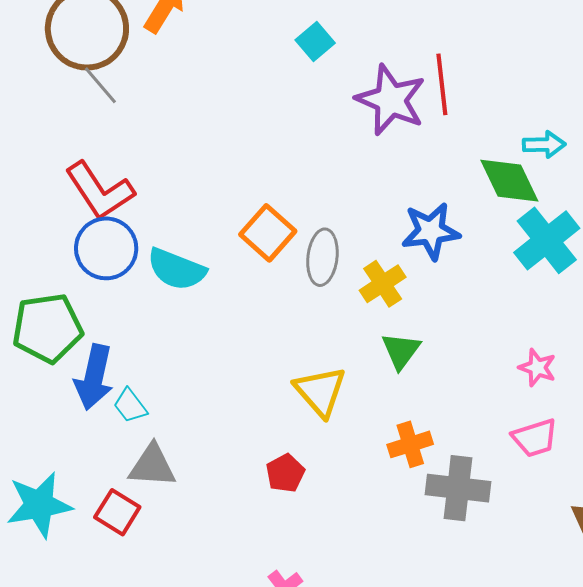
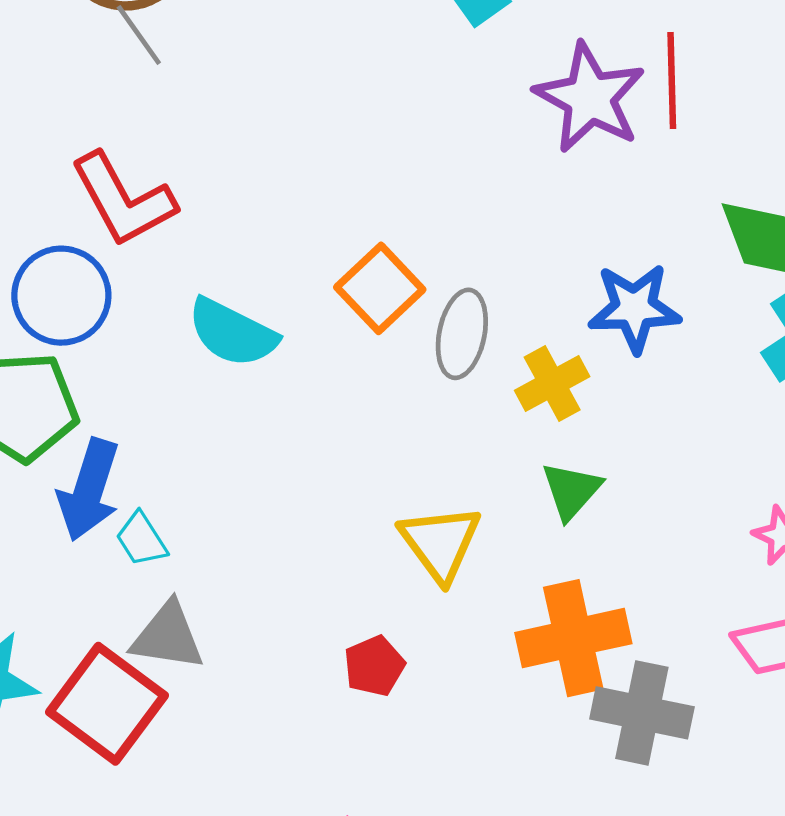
blue circle: (106, 248) -> (61, 296), moved
orange cross: (410, 444) -> (573, 638), size x1.6
red square: (117, 512) -> (107, 704), size x1.6

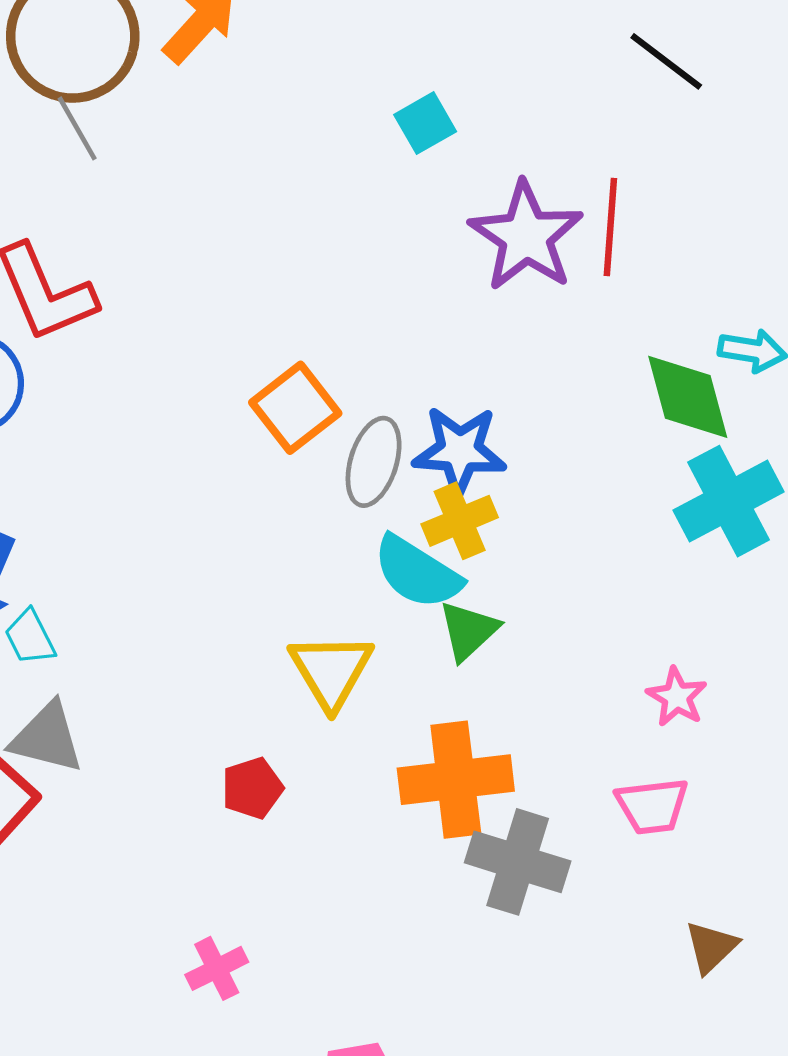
blue star: (634, 308) -> (460, 451), moved
cyan semicircle: (232, 333) -> (417, 572), moved

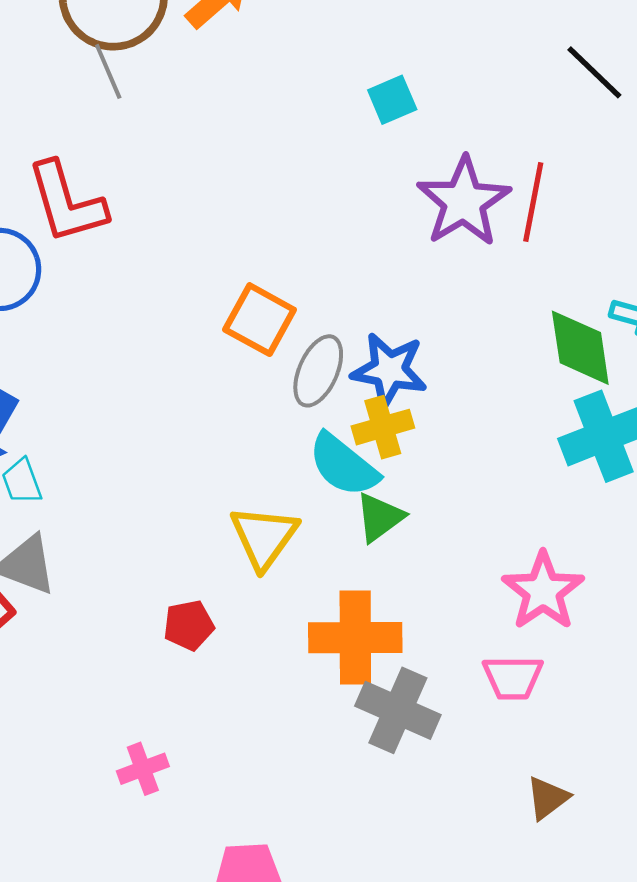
orange square: (295, 408) -> (260, 320), turned -30
pink star: (677, 697) -> (543, 591), size x1.6

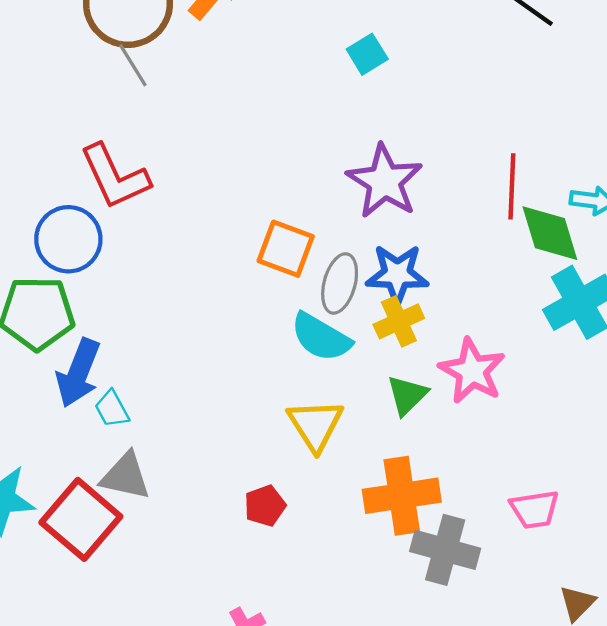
purple star: (464, 202) -> (385, 181), moved
red line: (533, 202) -> (512, 186), moved
cyan semicircle: (343, 465) -> (321, 337), moved
pink star: (543, 591) -> (472, 371), moved

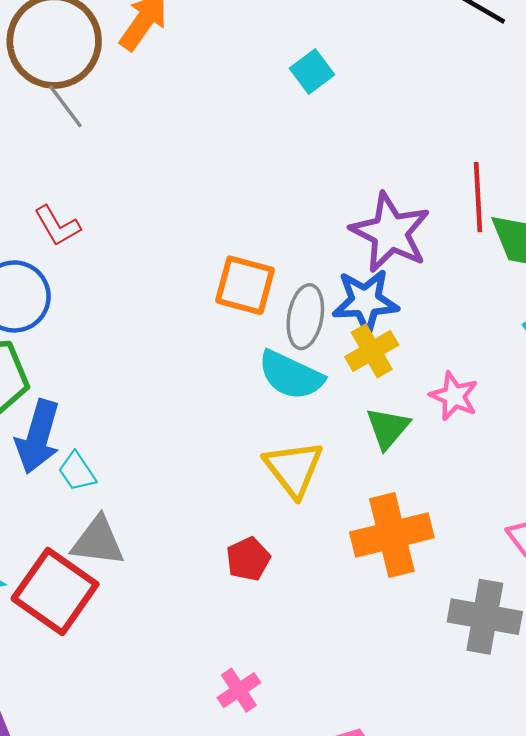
red L-shape: (115, 177) -> (57, 226), size x0.6
purple star: (385, 181) -> (390, 232), moved
pink star: (472, 371) -> (454, 396), size x0.7
gray cross: (445, 550) -> (485, 617), moved

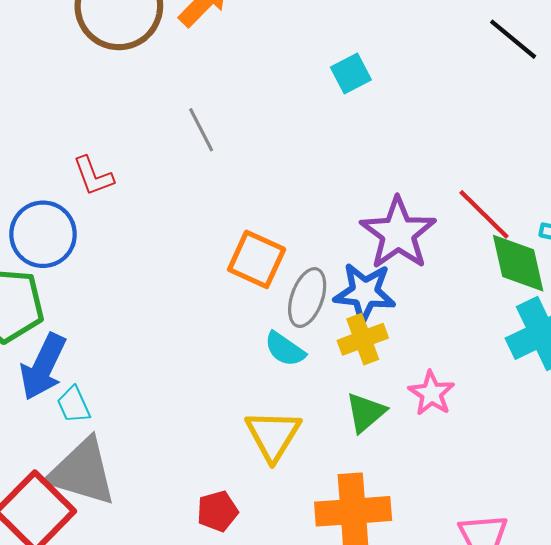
gray line: (65, 106) -> (201, 130), moved
red line: (478, 197) -> (484, 214), turned -52
cyan semicircle: (291, 375) -> (285, 349), size x0.7
gray triangle: (98, 541) -> (82, 472), size x1.4

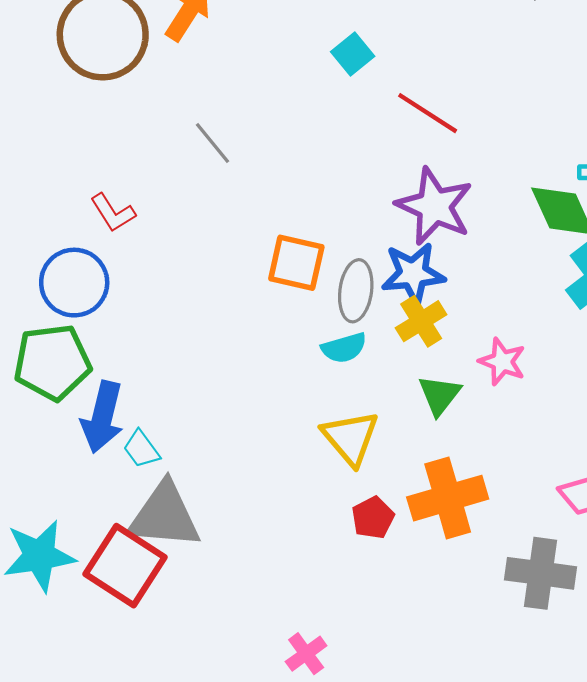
red line: (484, 214) -> (428, 113), moved
cyan semicircle: (285, 349) -> (344, 348), turned -39
red pentagon: (217, 511) -> (373, 518), moved

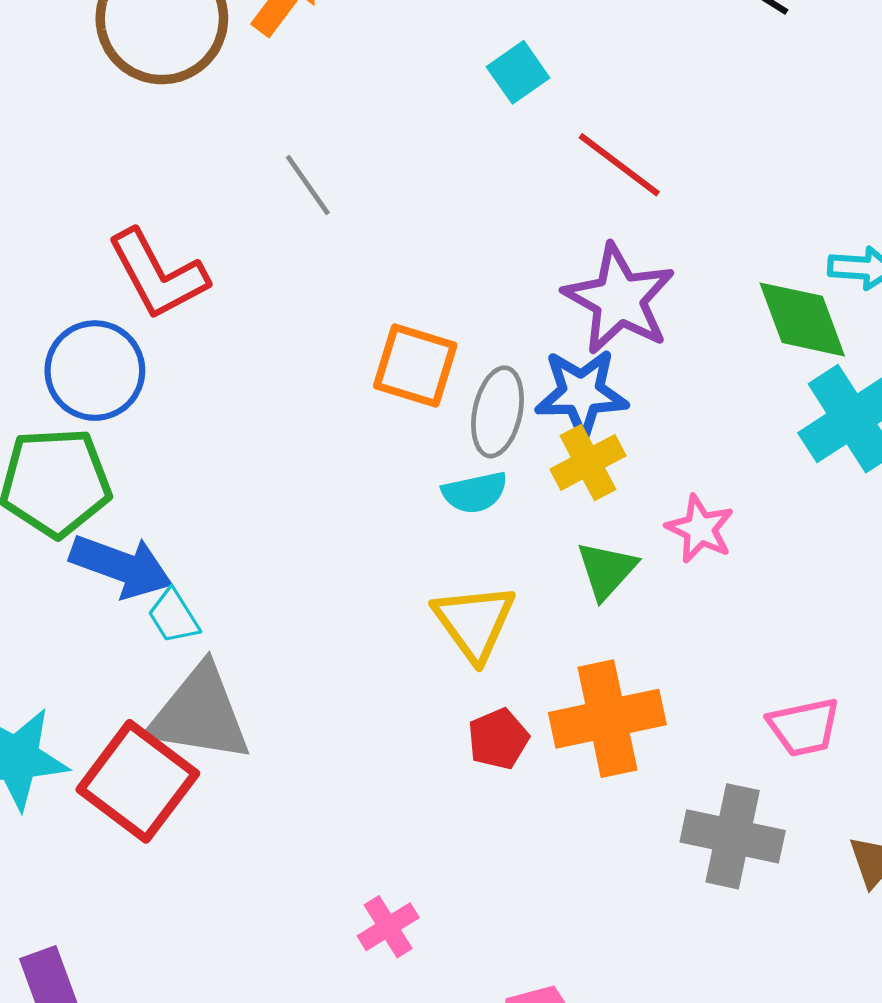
red L-shape: (113, 213) -> (158, 274), size x1.6
blue arrow: (102, 417) -> (121, 566), turned -88

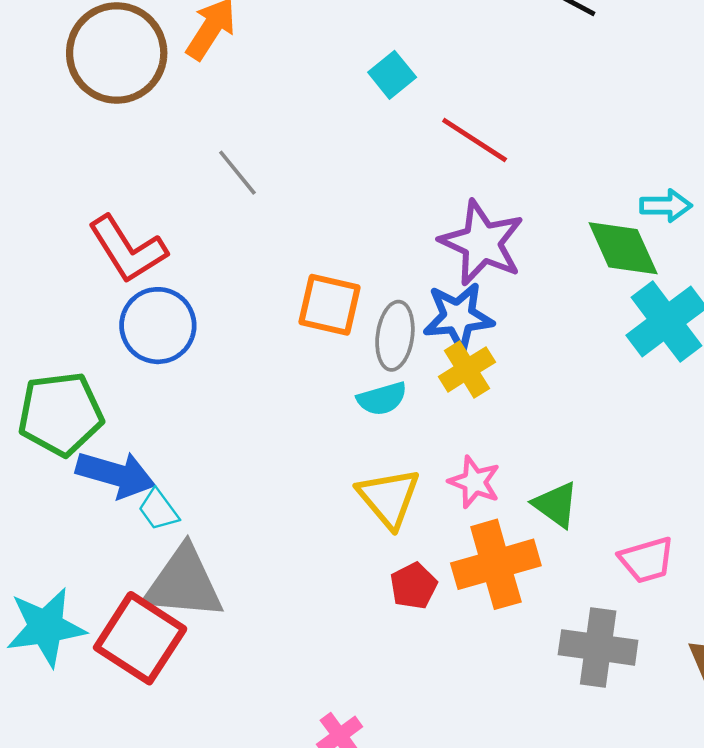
blue circle: (95, 371) -> (158, 326), moved
pink star: (700, 529) -> (474, 482), moved
green triangle: (607, 570) -> (556, 505), moved, turned -32

